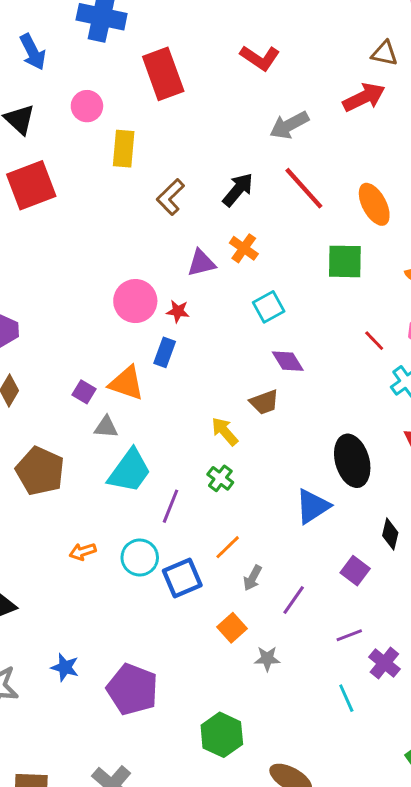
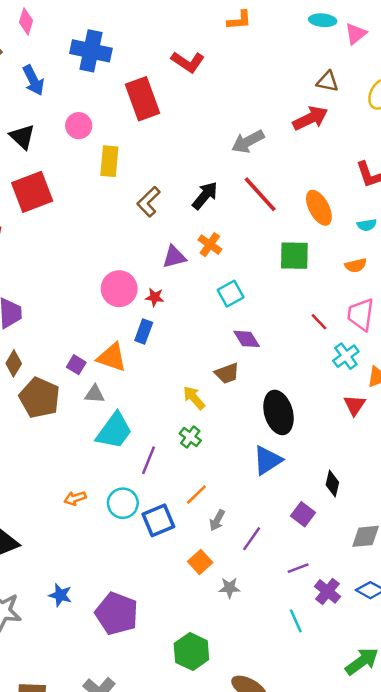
red L-shape: (260, 58) -> (188, 62), moved
black ellipse: (352, 461) -> (279, 412), moved
brown pentagon: (40, 471) -> (39, 398), moved

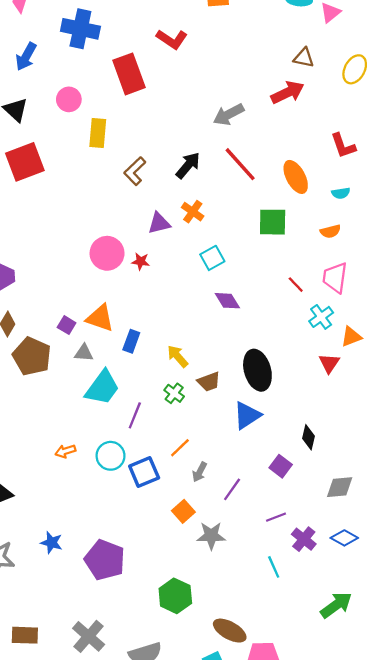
blue arrow: (33, 80) -> (26, 57), turned 56
blue rectangle: (144, 332) -> (131, 341), moved
brown trapezoid: (227, 373) -> (209, 382), moved
gray star: (229, 588) -> (211, 536), size x1.4

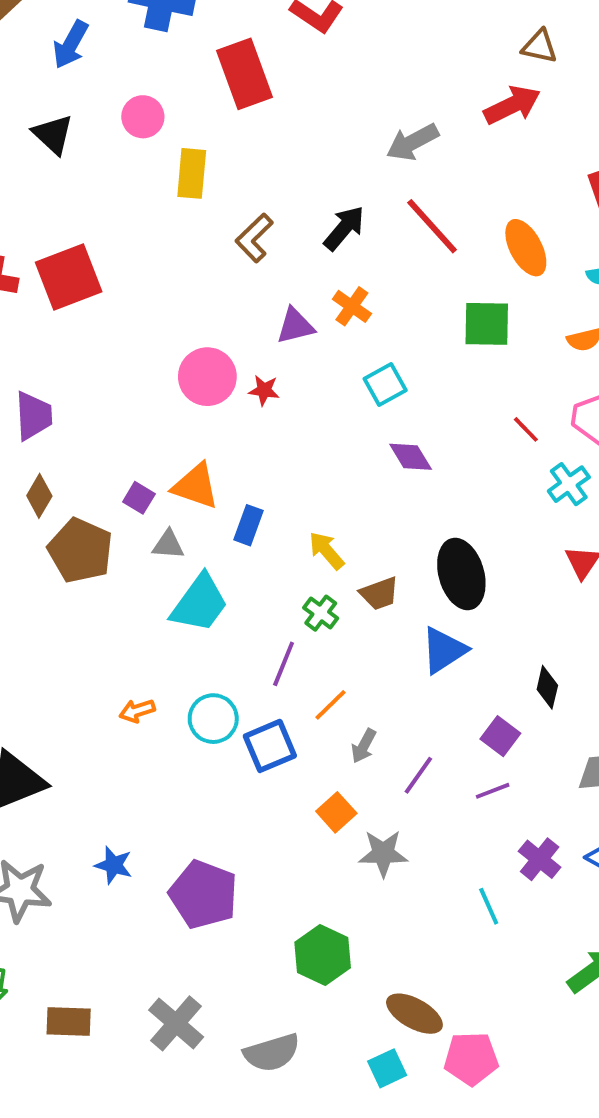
red square: (25, 162) -> (69, 277), moved
purple line: (135, 415) -> (284, 664), moved
purple line: (276, 517) -> (493, 791), moved

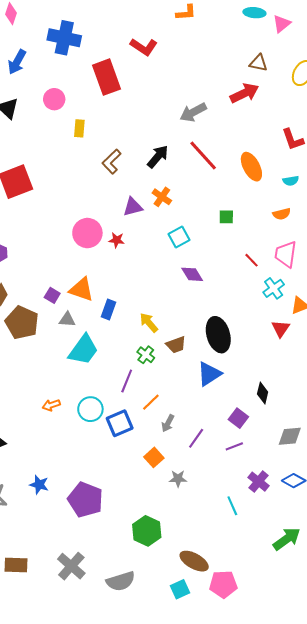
yellow rectangle: (192, 173) -> (79, 128), size x0.7
green square: (487, 324) -> (226, 217), moved, size x0.6
gray star: (383, 853) -> (178, 479), size x0.7

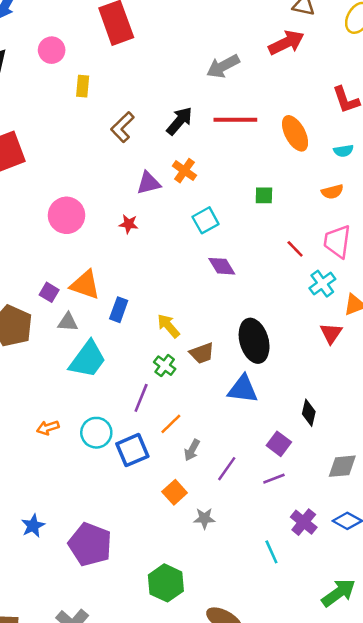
red line: (203, 156) -> (235, 120), turned -48
pink circle: (87, 233) -> (67, 215), moved
blue triangle: (209, 374) -> (243, 389), turned 40
blue star: (39, 485) -> (33, 526), turned 30

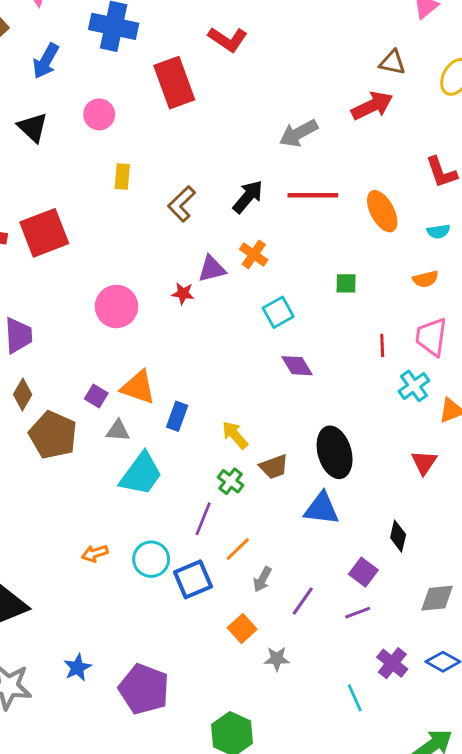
yellow rectangle: (83, 86) -> (122, 177), moved
red star: (129, 224) -> (183, 293), moved
red line: (295, 249) -> (382, 345), turned 42
red triangle: (331, 333) -> (424, 462), moved

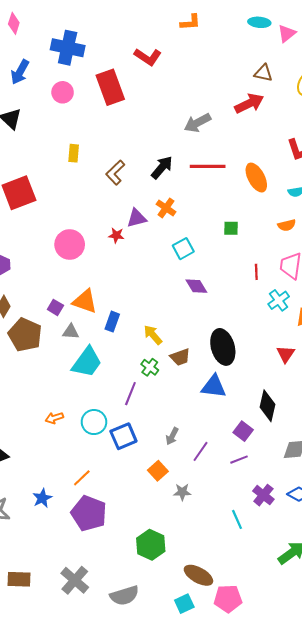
pink circle: (99, 114) -> (63, 92), moved
black diamond: (398, 536) -> (267, 406), size x1.4
orange line: (238, 549) -> (82, 478), moved

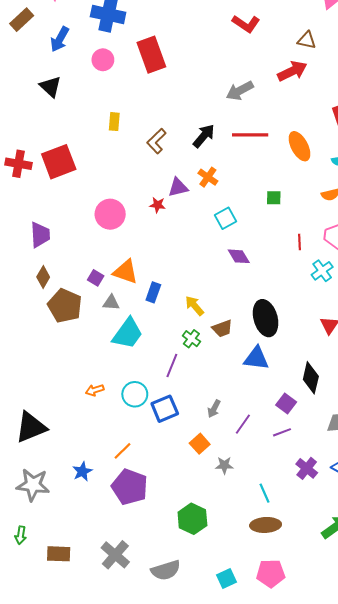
red L-shape: (148, 57) -> (246, 24), moved
cyan line: (237, 519) -> (264, 493), moved
brown ellipse: (198, 575) -> (266, 525), moved, turned -32

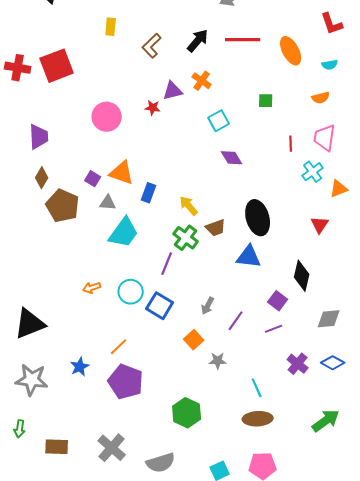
green cross: (191, 339) -> (186, 238), size x1.4
blue square: (165, 409) -> (160, 306), turned -36

